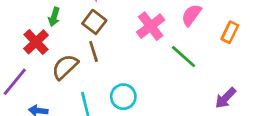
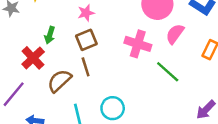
brown square: (94, 22) -> (86, 40), turned 30
pink cross: (151, 26) -> (138, 44), turned -35

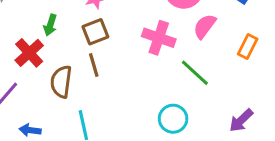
brown semicircle: (59, 81) -> (61, 82), turned -40
cyan circle: (113, 108) -> (173, 119), moved

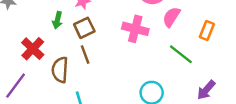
green arrow: (50, 25) -> (57, 20), moved
green line: (195, 73) -> (181, 54), moved

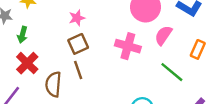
green arrow: (57, 20) -> (22, 35), moved

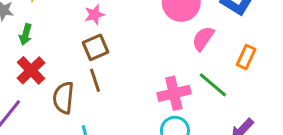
pink cross: (128, 46) -> (174, 93), moved, turned -30

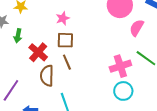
brown square: (95, 47) -> (65, 40), turned 30
red cross: (31, 70) -> (38, 52), moved

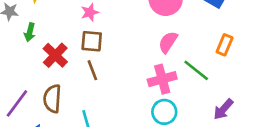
pink semicircle: (137, 28) -> (168, 42), moved
brown semicircle: (47, 76) -> (52, 99), moved

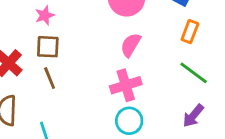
orange rectangle: (225, 45) -> (190, 32), moved
green line: (196, 70) -> (194, 73), moved

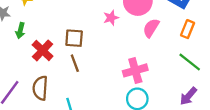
pink star: (45, 15) -> (111, 18), moved
pink semicircle: (131, 45) -> (151, 28), moved

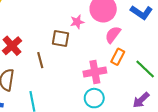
orange rectangle: (188, 29) -> (118, 57), moved
brown square: (74, 38) -> (60, 38), moved

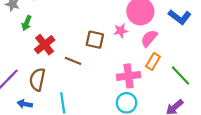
pink star: (77, 22) -> (121, 31), moved
brown line: (40, 60) -> (73, 61), turned -56

